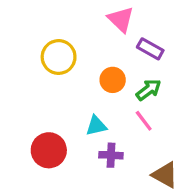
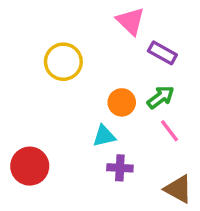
orange circle: (113, 80) -> (122, 102), moved
pink line: (144, 121) -> (169, 131), moved
red circle: (49, 150) -> (30, 166), moved

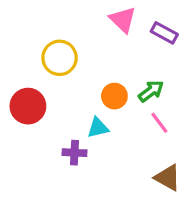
purple rectangle: (162, 53) -> (164, 33), moved
red circle: (30, 166) -> (28, 106), moved
purple cross: (120, 168) -> (75, 153), moved

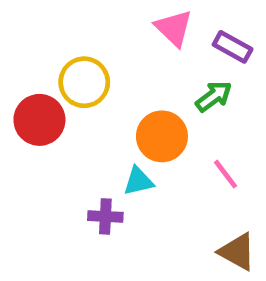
green arrow: (151, 91) -> (214, 96), moved
orange circle: (114, 96) -> (162, 136), size x1.4
red circle: (28, 106) -> (39, 120), moved

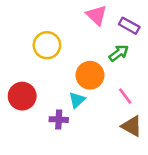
red circle: (39, 120) -> (22, 96), moved
cyan triangle: (138, 181) -> (77, 100), turned -30
brown triangle: (237, 252) -> (132, 126), moved

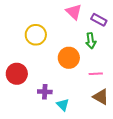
green arrow: (119, 53) -> (91, 41), turned 119
pink line: (125, 96) -> (96, 74), turned -56
cyan triangle: (77, 100) -> (63, 105), moved, turned -32

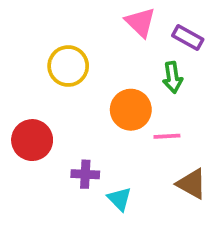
pink line: (96, 74) -> (167, 136), moved

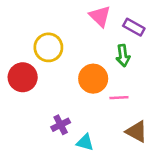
red circle: (32, 140) -> (23, 77), moved
purple cross: (85, 174) -> (61, 125), turned -30
cyan triangle: (119, 199) -> (85, 142), turned -30

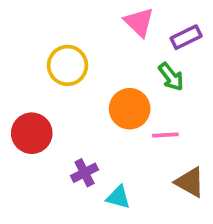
purple rectangle: (134, 27) -> (186, 37), turned -55
green arrow: (123, 56) -> (171, 77), turned -30
red circle: (23, 77) -> (32, 133), moved

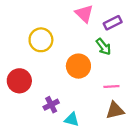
pink line: (165, 135) -> (111, 86), moved
brown triangle: (190, 182) -> (115, 110), turned -42

